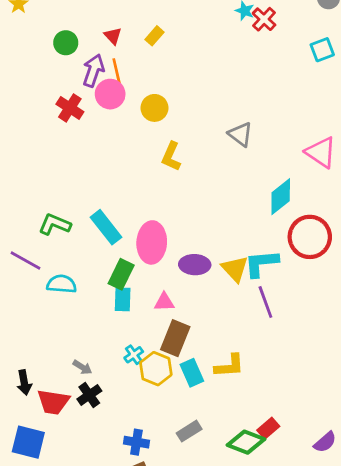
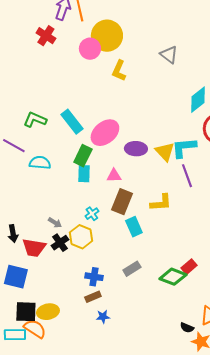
pink circle: (110, 94) -> (90, 49), moved
yellow circle: (154, 108) -> (107, 36), size x1.6
pink ellipse: (152, 242) -> (105, 133), turned 48
yellow L-shape: (229, 366) -> (161, 203), moved
yellow hexagon: (156, 369) -> (81, 237), moved

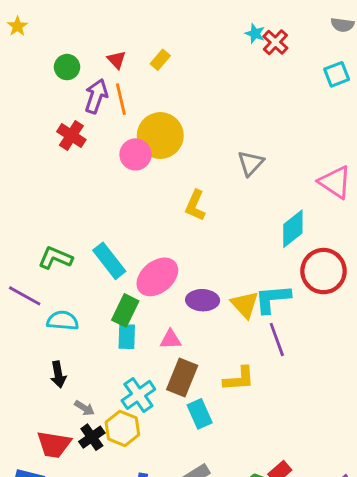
gray triangle: (169, 55) -> (251, 163), turned 36
yellow L-shape: (119, 71) -> (195, 205), moved
cyan cross: (92, 214) -> (138, 395), size x1.6
black arrow: (13, 234) -> (58, 375), moved

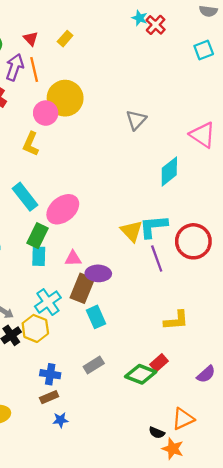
yellow L-shape: (195, 205) -> (31, 144), moved
red circle: (323, 271) -> (193, 241), moved
purple ellipse: (203, 300) -> (98, 273), moved
yellow L-shape: (239, 379) -> (176, 320), moved

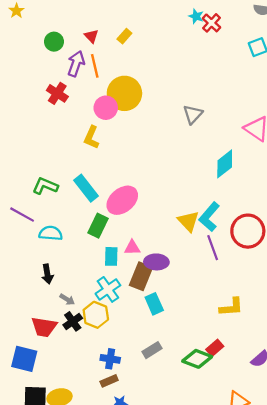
cyan L-shape: (153, 226) -> (209, 217), turned -44
cyan rectangle: (39, 256) -> (111, 256), moved

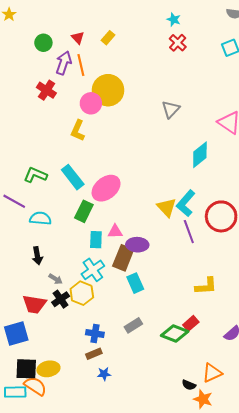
red cross: (211, 23) -> (178, 43), moved
blue square: (24, 359) -> (16, 334), turned -30

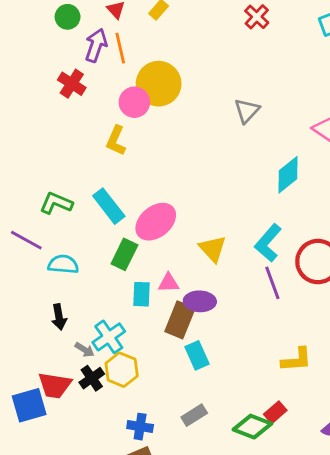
yellow triangle: (167, 207) -> (213, 249), moved
cyan cross: (93, 270) -> (109, 337), moved
blue square: (16, 334) -> (29, 405), moved

